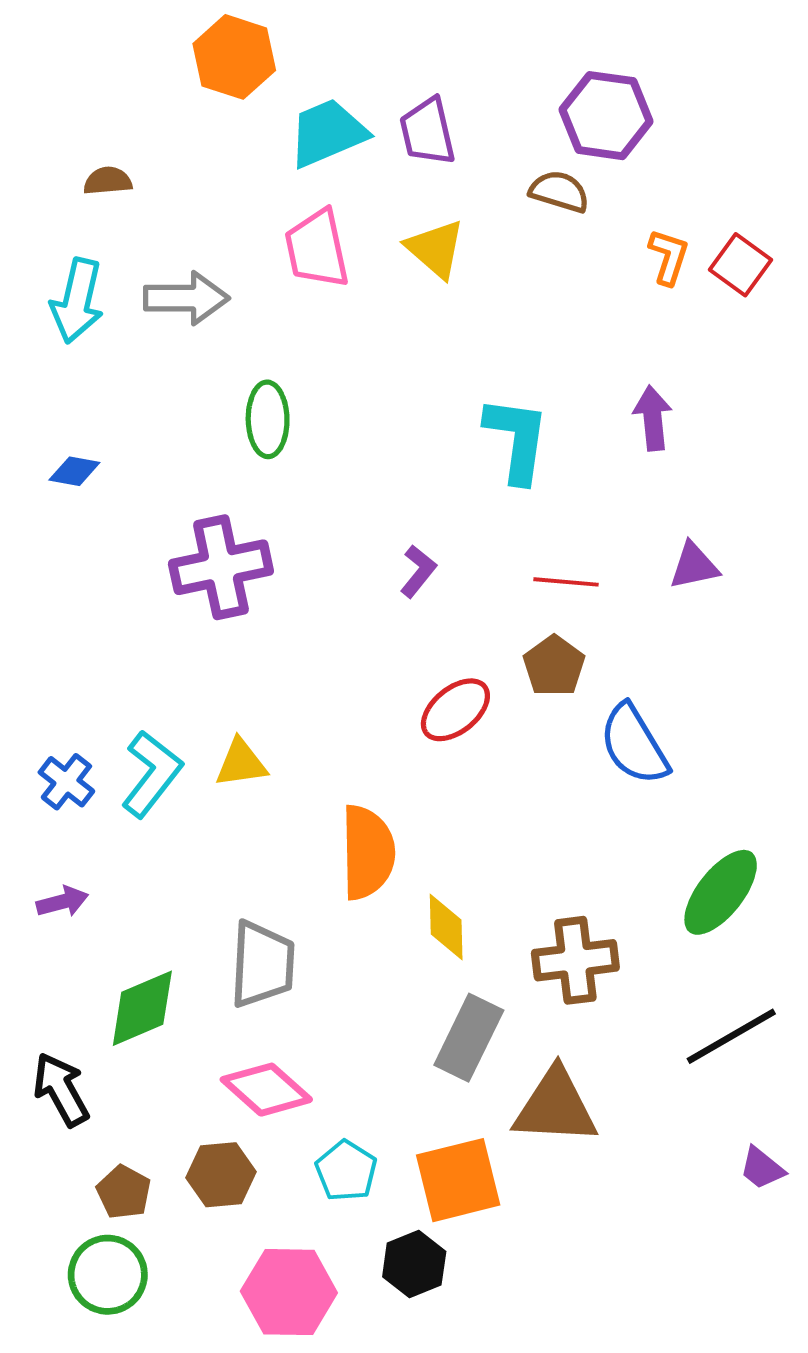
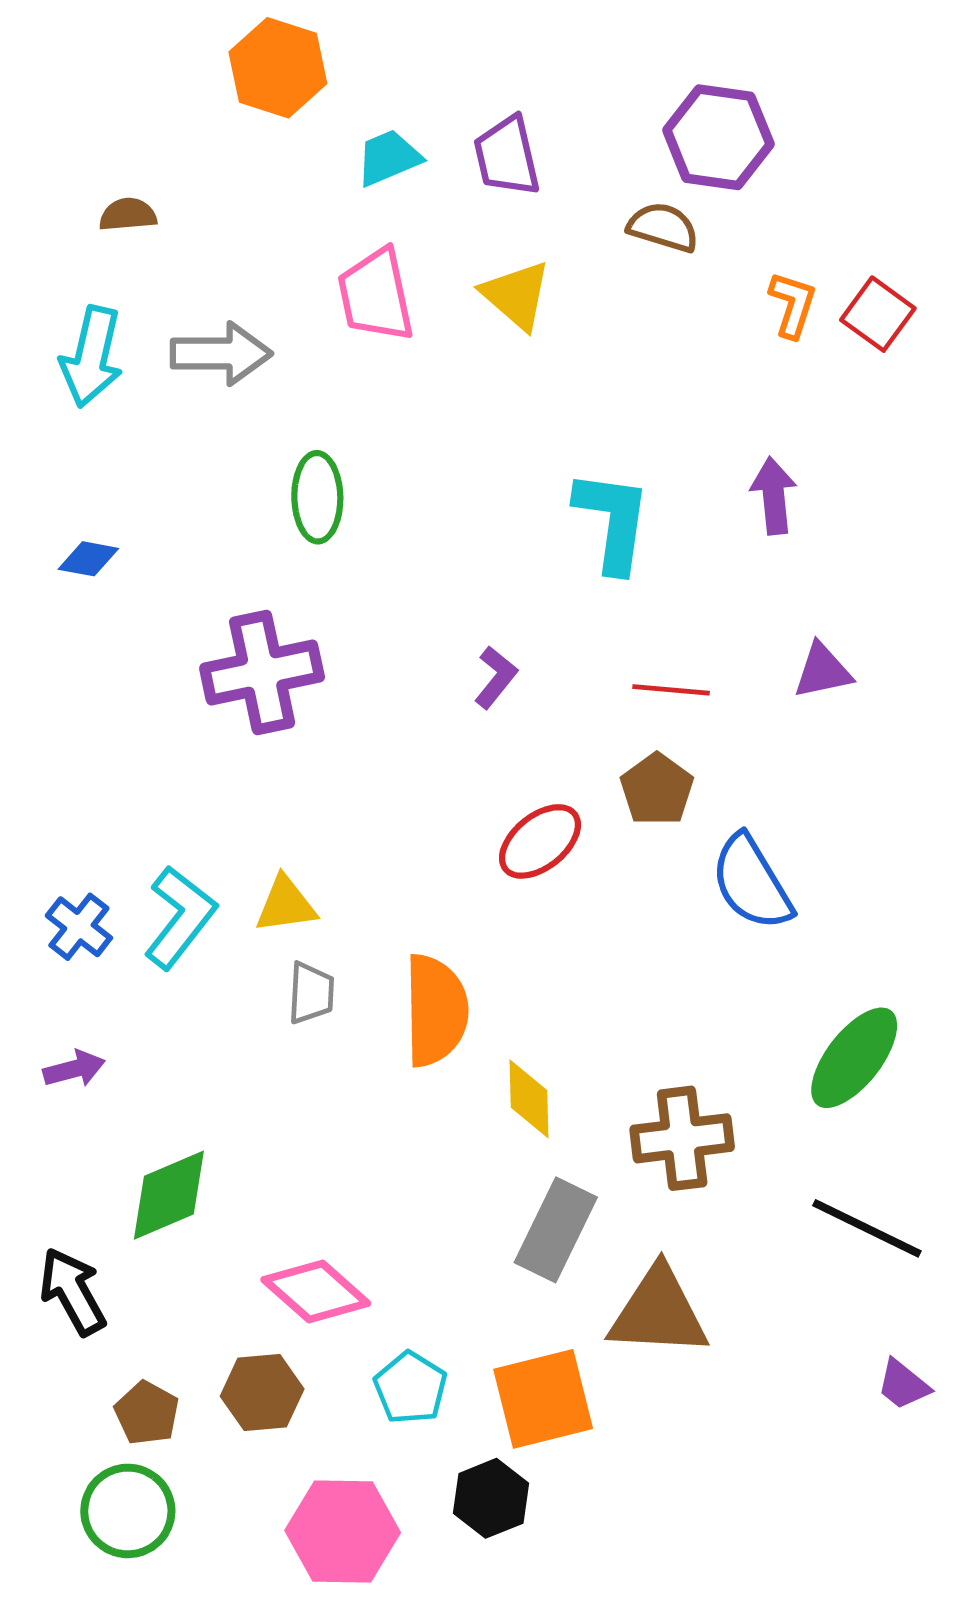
cyan trapezoid: (328, 133) -> (388, 158), size x0.7
gray trapezoid: (262, 964) -> (311, 993), moved, size x0.6
black line: (731, 1036) -> (867, 1228), turned 56

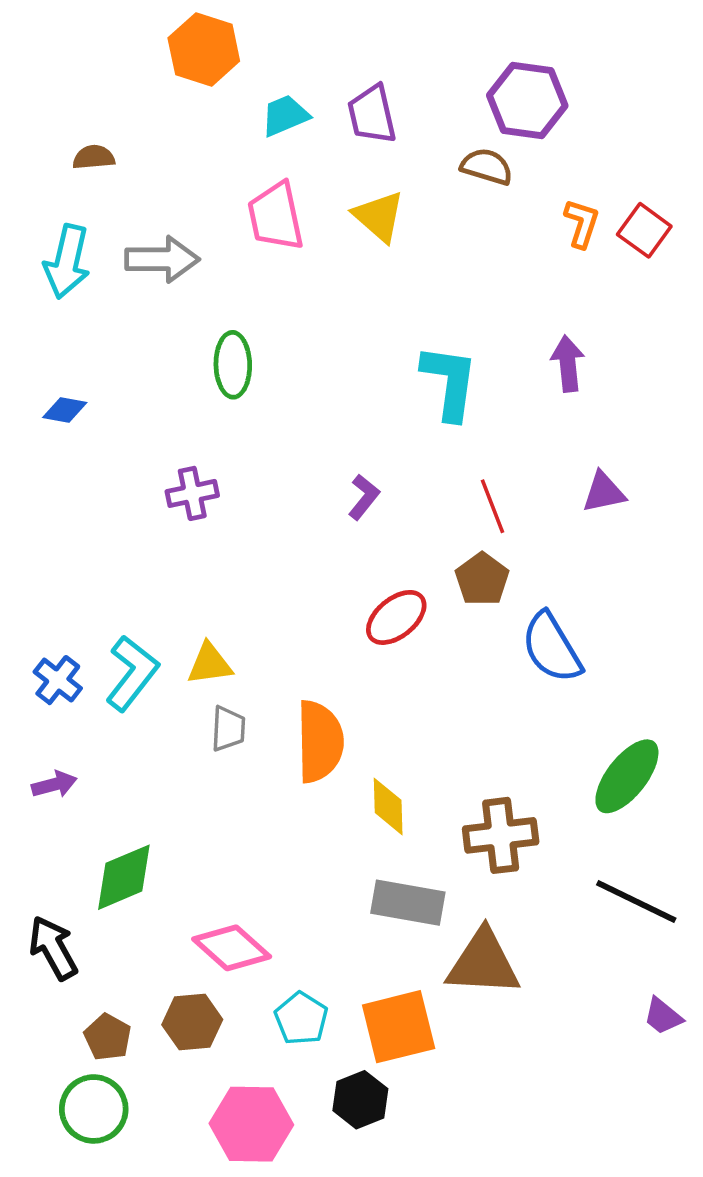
purple cross: (262, 673) -> (192, 493), size x0.6
red line: (671, 690) -> (492, 506), turned 64
gray rectangle: (556, 1230) -> (408, 903), turned 74

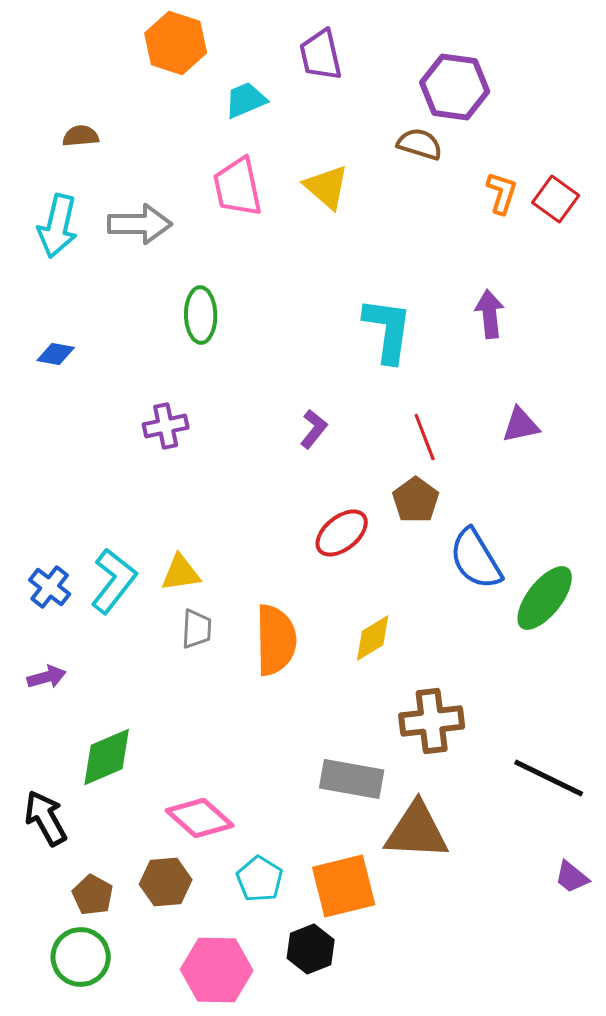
purple trapezoid: (372, 114) -> (321, 55), moved
green ellipse: (627, 776) -> (545, 598), moved
yellow diamond: (388, 806) -> (373, 638), moved, turned 60

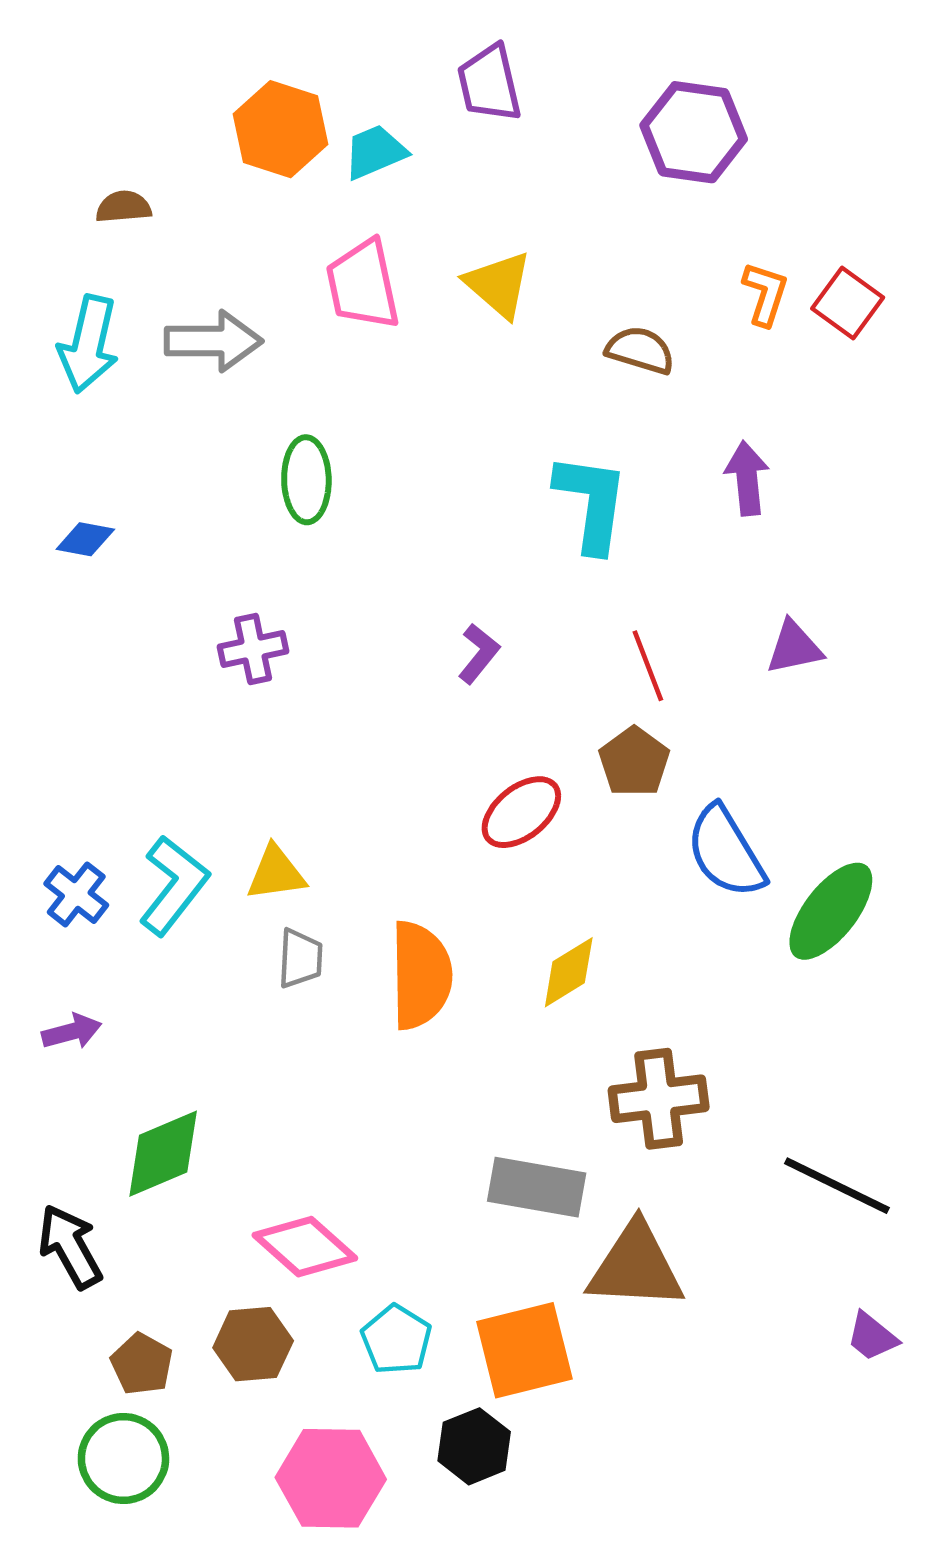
orange hexagon: (176, 43) -> (281, 129), moved
brown semicircle: (420, 144) -> (640, 350), moved

